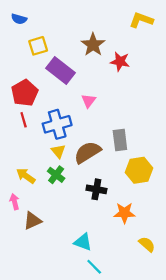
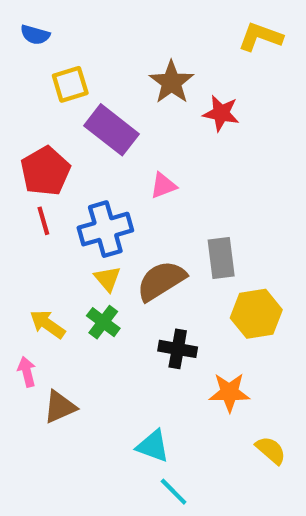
pink triangle: (89, 101) -> (163, 186), turned 32

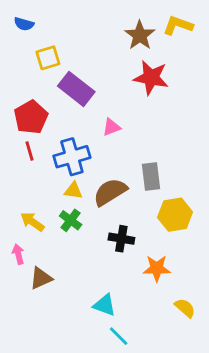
brown star: (172, 82) -> (140, 35), moved
red star: (221, 113) -> (151, 78), size x1.4
yellow triangle: (107, 279) -> (73, 191), turned -42

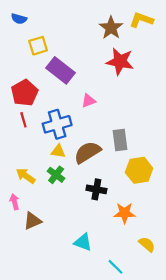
cyan line: (119, 336) -> (115, 267), moved

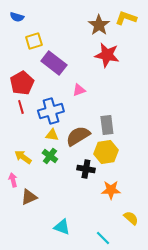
yellow hexagon: (139, 170) -> (106, 152), moved
cyan triangle: (83, 242) -> (62, 227), moved

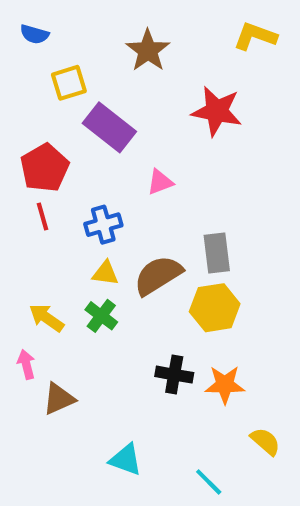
brown star: (99, 25) -> (148, 50), moved
blue cross: (51, 111) -> (103, 225), size x0.7
black cross: (86, 169) -> (174, 375), moved

